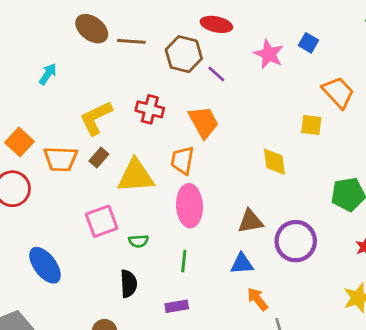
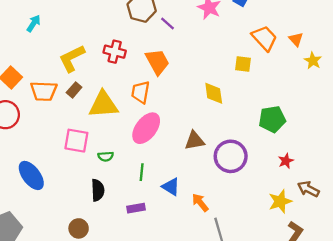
pink ellipse: (189, 206) -> (146, 128), turned 40
pink square: (102, 221) -> (76, 141), turned 30
blue triangle: (242, 264) -> (171, 187), moved, turned 36

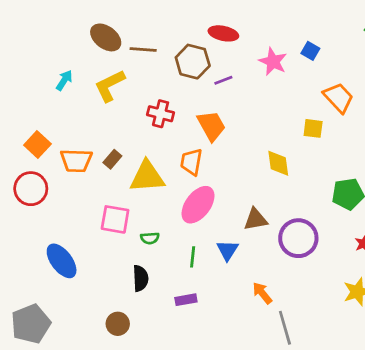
purple line: (168, 23) -> (223, 80), turned -63
yellow L-shape: (72, 58) -> (110, 86), moved
blue triangle: (171, 187) -> (227, 250), moved, turned 30

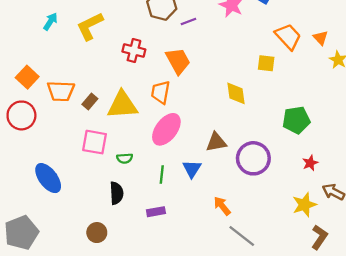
brown rectangle: (112, 159) -> (90, 102), moved
gray line: (285, 328) -> (242, 236), turned -36

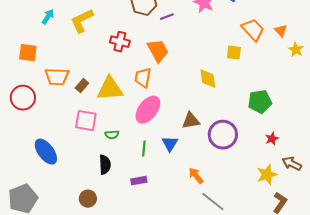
orange square: (27, 77) -> (28, 53), moved, turned -36

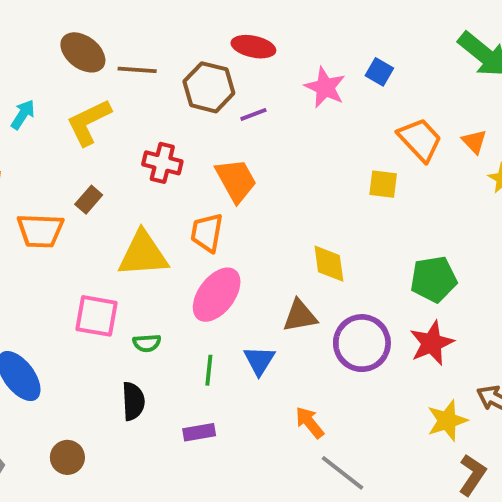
yellow diamond: (208, 79) -> (329, 264), moved
brown rectangle: (82, 86) -> (89, 200), moved
red star: (272, 139) -> (432, 343), moved, size x1.6
brown circle: (88, 199) -> (67, 457), moved

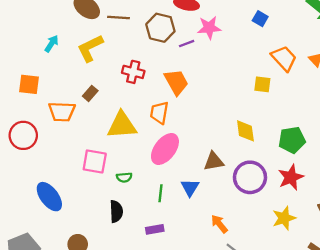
pink star: (325, 87) -> (209, 28), moved, turned -30
yellow diamond: (329, 264) -> (245, 131), moved
yellow star: (447, 421) -> (284, 218), moved

